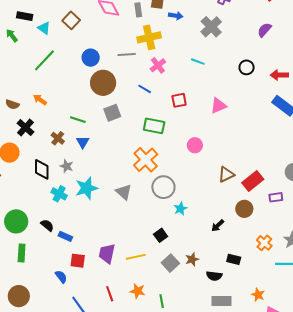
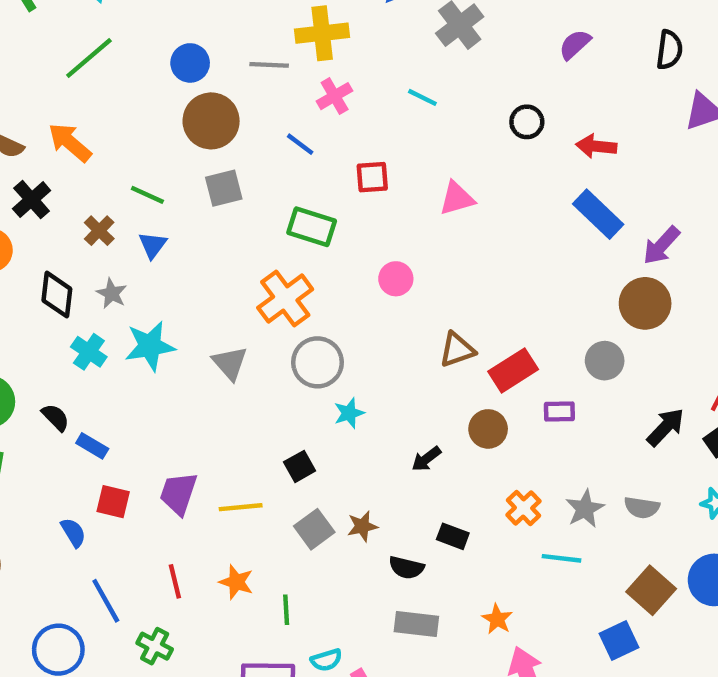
orange arrow: (40, 100) -> (70, 142), size x1.5

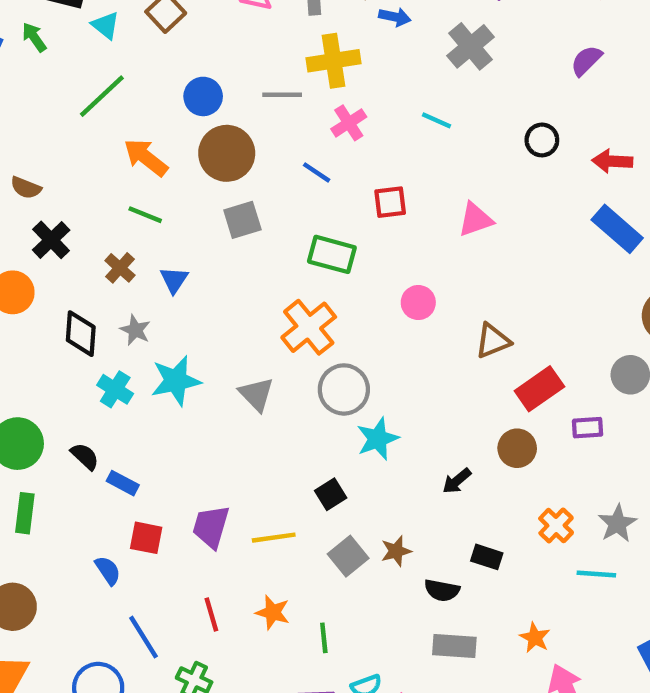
orange arrow: (70, 142) -> (146, 157), moved
green line: (147, 195) -> (145, 215), moved
brown triangle: (457, 350) -> (493, 341), moved
cyan star: (349, 413) -> (378, 439), size x1.4

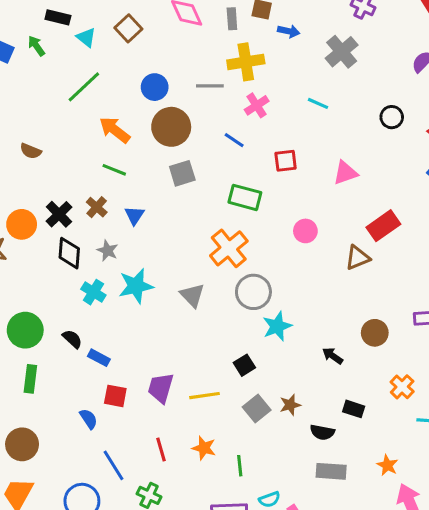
black cross: (51, 240) -> (59, 214), moved
red rectangle: (539, 389) -> (383, 226), moved
black arrow: (457, 481) -> (333, 356), turned 75

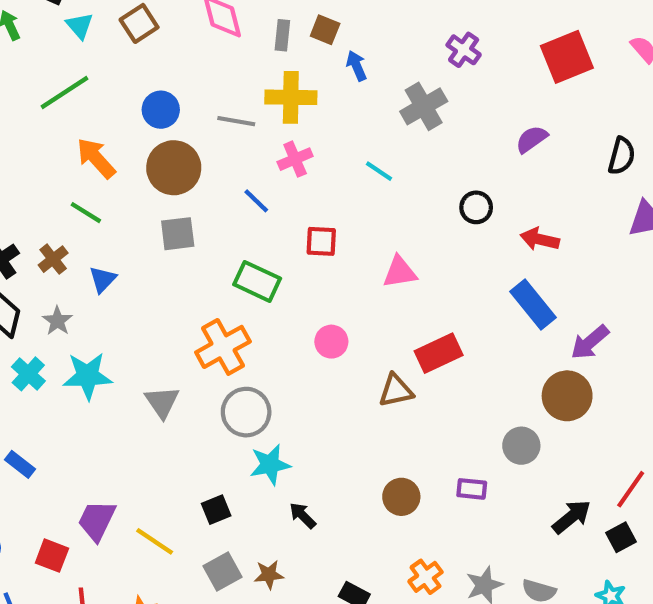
blue arrow: (289, 31) -> (357, 66), turned -135
black arrow: (333, 356) -> (303, 515), moved
red square: (115, 396) -> (52, 556), moved
yellow line: (205, 396) -> (155, 541), turned 32

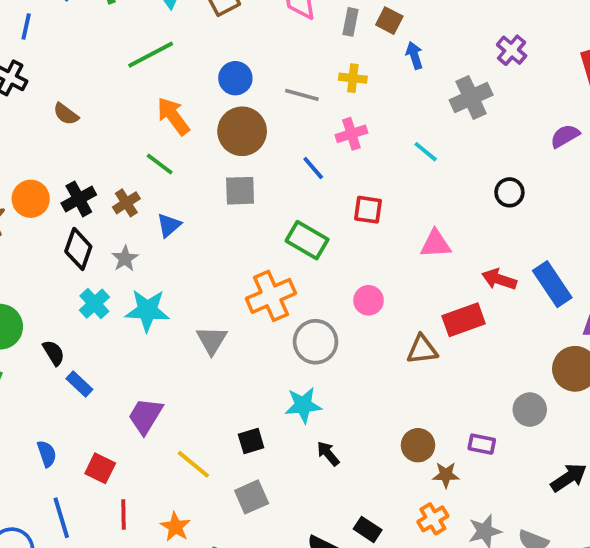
yellow cross: (291, 97) -> (353, 78), size x0.6
red arrow: (540, 239) -> (499, 279), moved
gray circle: (246, 412) -> (316, 342), moved
purple trapezoid: (97, 521) -> (145, 416), moved
brown star: (269, 575) -> (446, 475), moved

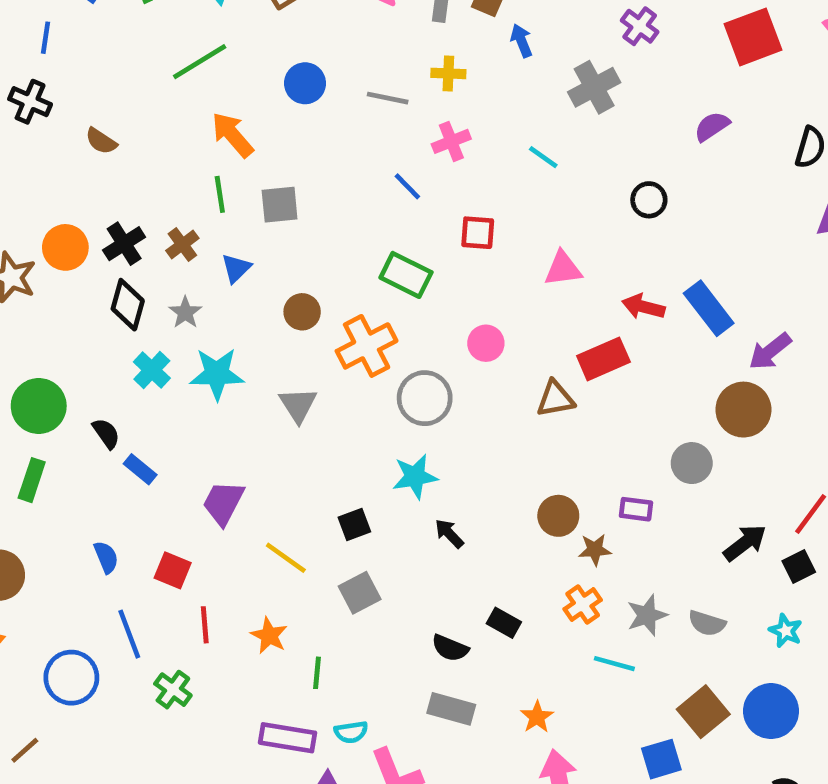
brown circle: (242, 131) -> (302, 312), moved, size x0.6
green line: (160, 164) -> (220, 194), turned 48
gray square: (240, 191) -> (280, 205), moved

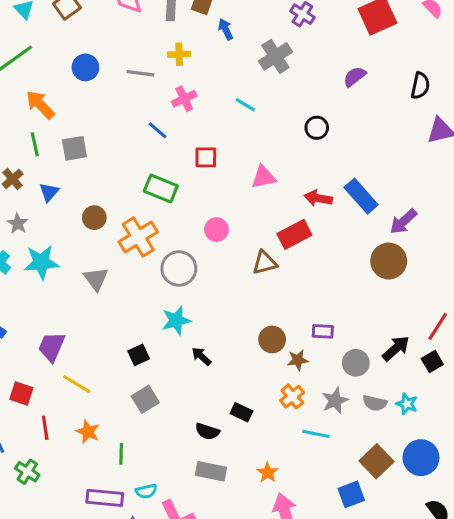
gray circle: (692, 463) -> (356, 363), moved
yellow line: (286, 558) -> (77, 384), moved
cyan star: (786, 631) -> (407, 404), moved

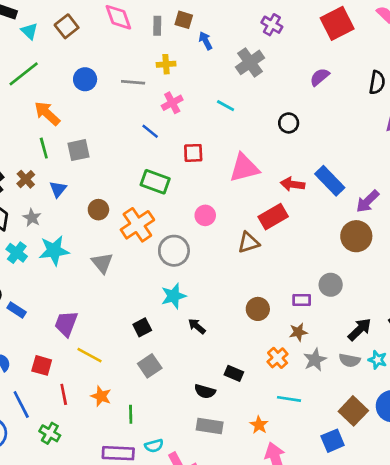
pink triangle: (264, 177) -> (244, 168), size x1.4
black arrow: (396, 348) -> (360, 329), moved
brown star: (298, 360) -> (298, 332), moved
gray circle: (356, 363) -> (331, 285), moved
cyan line: (316, 434) -> (289, 399), moved

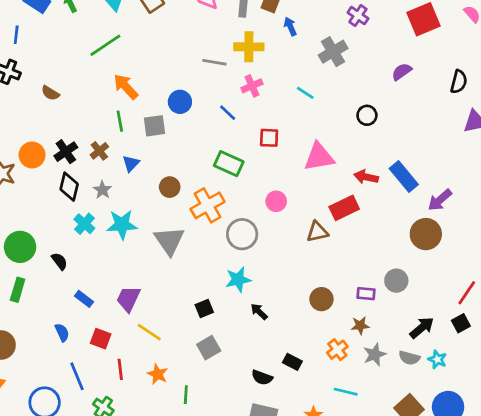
yellow cross: (166, 64) -> (249, 47), size x1.5
blue circle: (85, 79) -> (180, 102), moved
gray triangle: (102, 263) -> (169, 241), size x1.4
blue rectangle: (17, 310) -> (84, 299), moved

